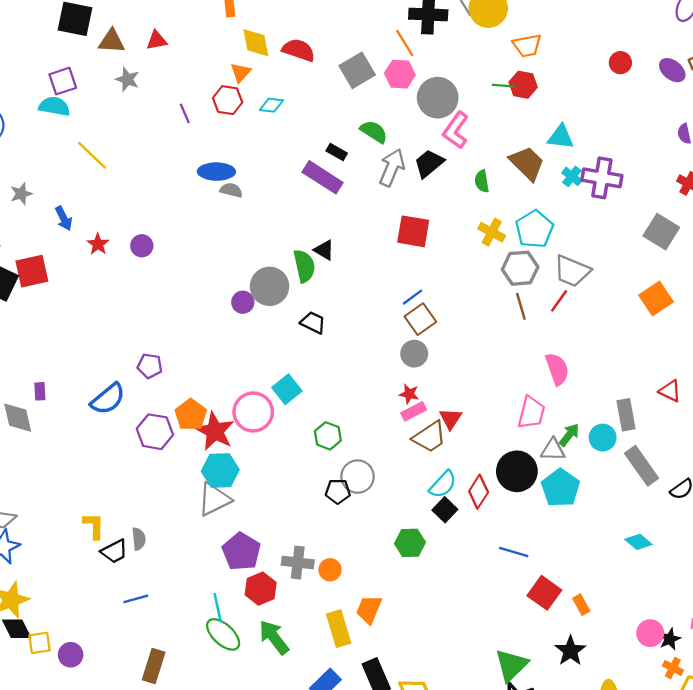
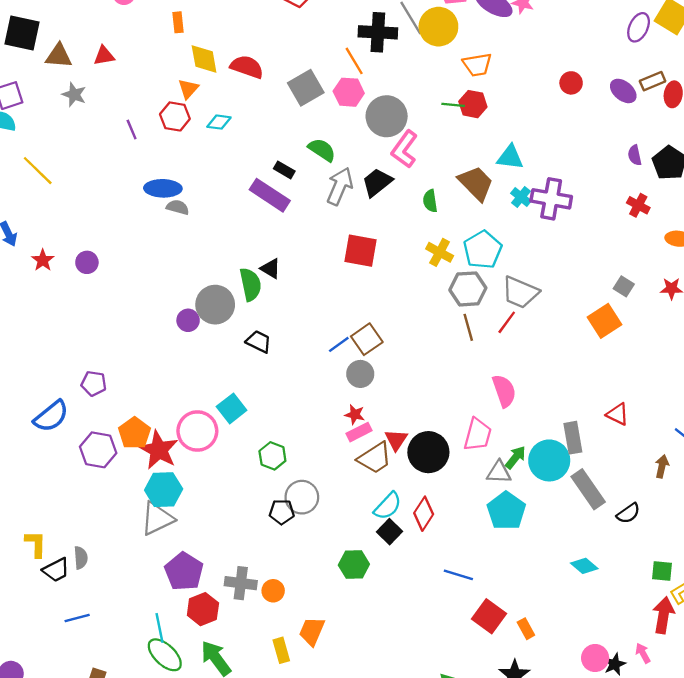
gray square: (661, 232) -> (624, 286), moved, size x0.6
blue line: (413, 297) -> (339, 344), moved
cyan circle: (603, 438) -> (549, 460), size x1.5
black circle: (517, 471) -> (428, 452), moved
yellow rectangle: (339, 629) -> (281, 650), size x0.7

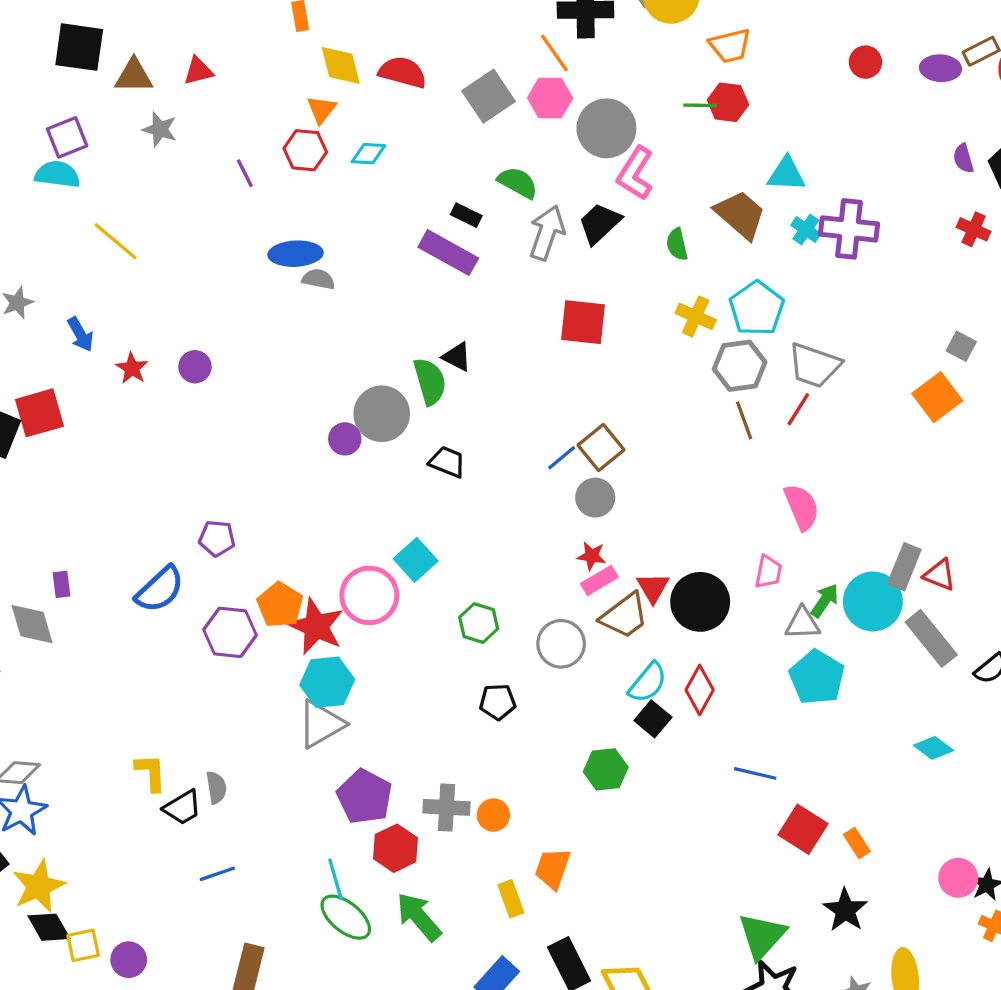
purple ellipse: (623, 91) -> (941, 68), turned -32
red triangle: (618, 414) -> (940, 575), moved
pink trapezoid: (478, 435) -> (768, 572), size x0.7
gray rectangle: (573, 438) -> (904, 567), turned 36
gray circle: (302, 497) -> (561, 644), moved

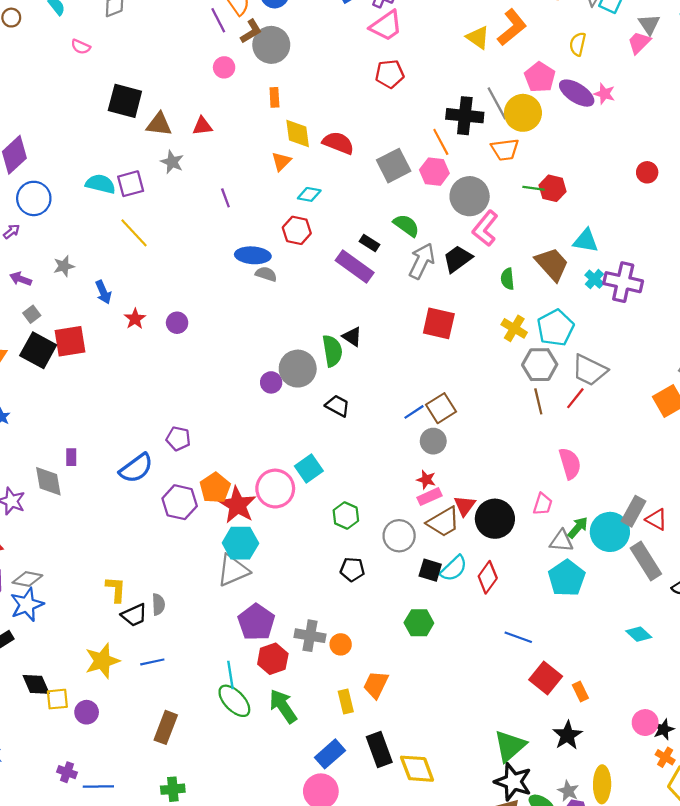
orange trapezoid: (730, 46) -> (505, 150), moved
purple square: (67, 137) -> (131, 184), moved
red hexagon: (305, 150) -> (297, 230), moved
black square: (653, 719) -> (430, 570), moved, turned -30
yellow star: (39, 886) -> (102, 661), moved

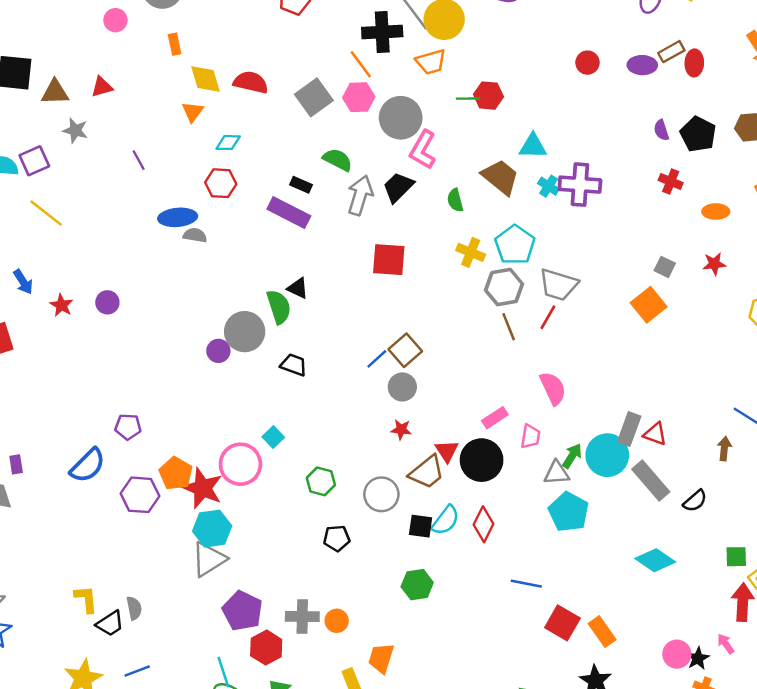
cyan square: (309, 468) -> (273, 437), size x0.7
pink rectangle: (430, 497) -> (495, 418), moved
cyan diamond: (639, 634) -> (655, 560), size x1.4
orange rectangle: (580, 692) -> (602, 632), size x1.4

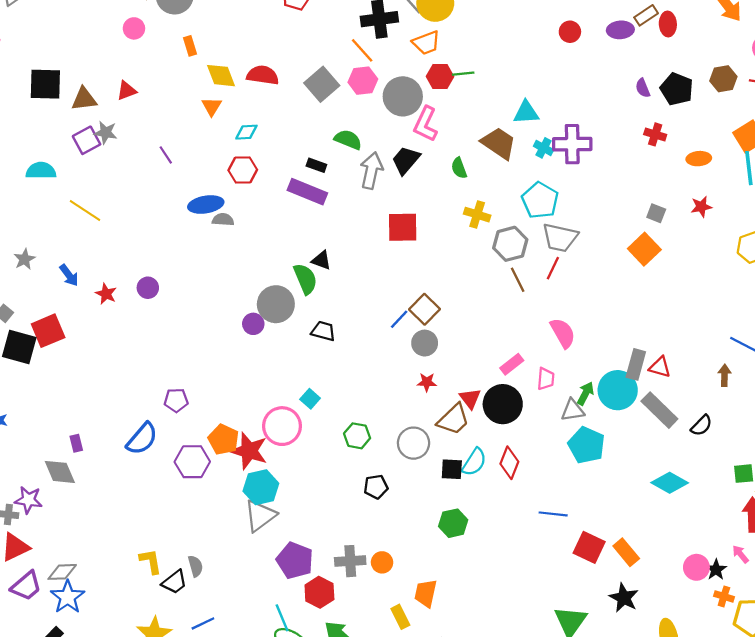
red hexagon: (488, 96) -> (440, 76), moved
purple square: (34, 161) -> (87, 140), moved
cyan pentagon: (515, 245) -> (540, 200), moved

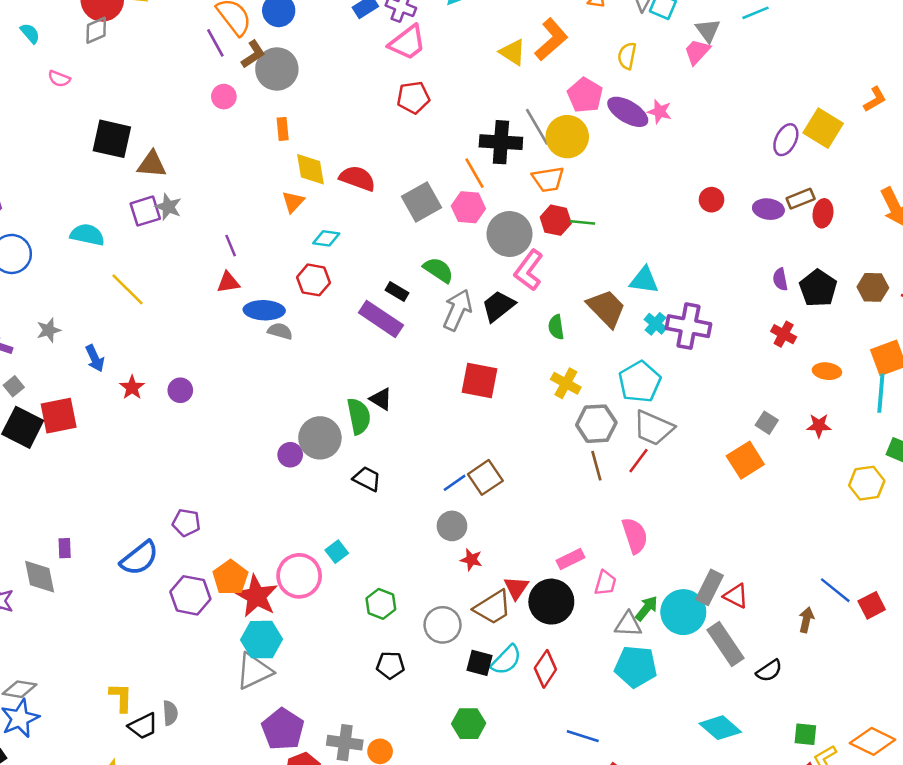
red triangle: (127, 91) -> (228, 282), moved
gray circle: (425, 343) -> (452, 526), moved
cyan pentagon: (586, 445) -> (636, 667), turned -30

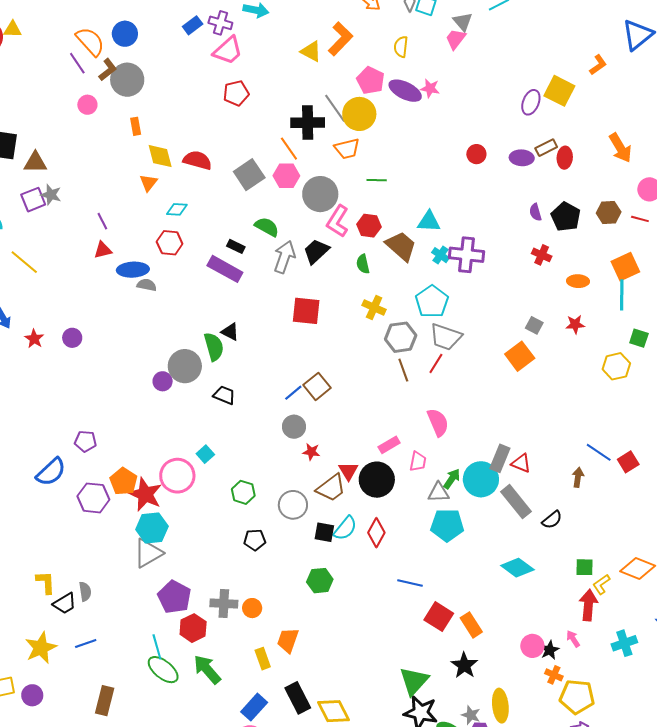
red hexagon: (556, 220) -> (369, 226), moved

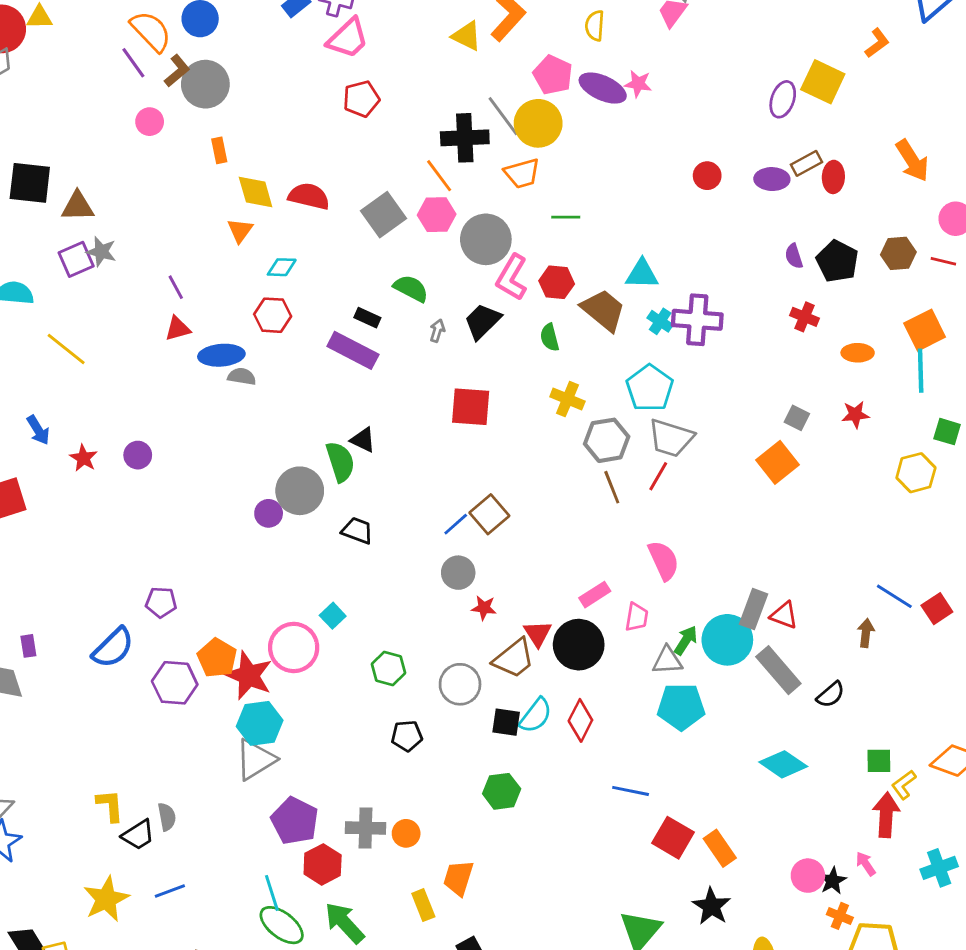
gray arrow: (284, 257) -> (437, 331), size x0.5

